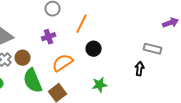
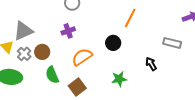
orange line: (82, 24) -> (130, 18), moved
black arrow: (140, 69) -> (151, 64), moved, turned -40
green semicircle: (33, 81) -> (52, 75), size x0.7

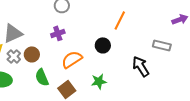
black arrow: (151, 64) -> (141, 66), size x1.5
green star: (119, 79) -> (99, 81), moved

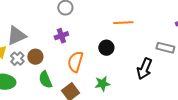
orange line: (120, 20) -> (123, 23), turned 60
orange semicircle: (72, 59) -> (75, 62), turned -40
black arrow: (141, 66) -> (144, 69), turned -125

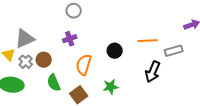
orange line: (123, 23) -> (148, 41), moved
gray rectangle: (165, 48) -> (174, 51), turned -30

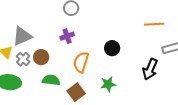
orange line: (148, 41) -> (154, 24), moved
green semicircle: (54, 83) -> (51, 80), turned 120

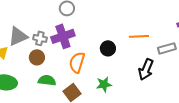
orange line: (154, 24) -> (139, 36), moved
purple cross: (67, 36) -> (63, 36), size x1.6
gray cross: (23, 59) -> (40, 38), moved, turned -32

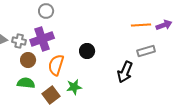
orange line: (139, 36) -> (141, 25), moved
brown circle: (37, 57) -> (28, 60), moved
green star: (104, 84) -> (74, 87), moved

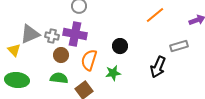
orange line: (141, 25) -> (155, 15), moved, turned -36
purple cross: (42, 39) -> (75, 34), turned 30
green star: (74, 87) -> (113, 73), moved

